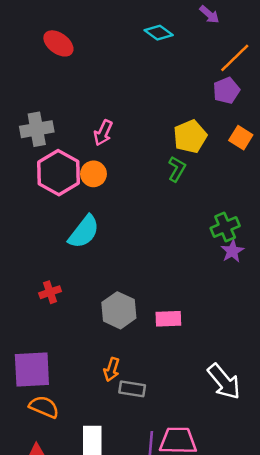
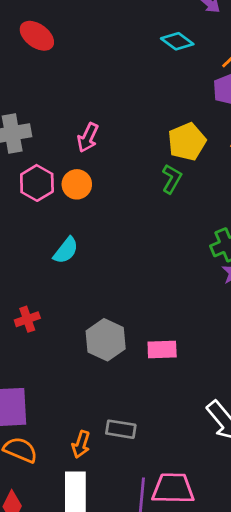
cyan diamond: (159, 33) -> (177, 41), moved
pink hexagon: (58, 173) -> (37, 183), size x0.7
cyan semicircle: (84, 232) -> (66, 250), size x0.7
orange arrow: (112, 369) -> (81, 444), moved

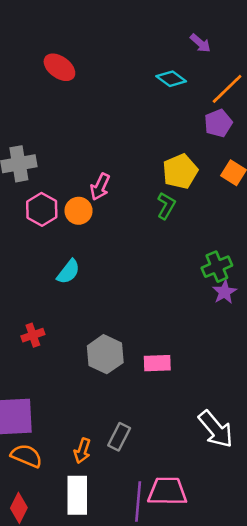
red ellipse: (37, 36) -> (59, 67), moved
pink arrow: (88, 138) -> (100, 187), moved
gray rectangle: (121, 429) -> (119, 437), turned -72

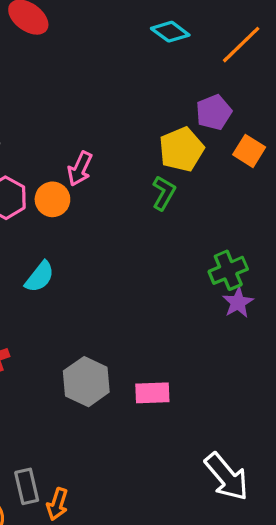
purple pentagon: (218, 123) -> (214, 112), moved
gray rectangle: (119, 437) -> (27, 486), moved, turned -40

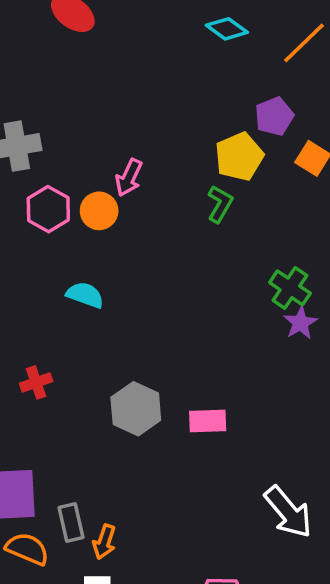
green cross: (228, 270) -> (290, 288), turned -33
cyan semicircle: (40, 277) -> (85, 295), turned -108

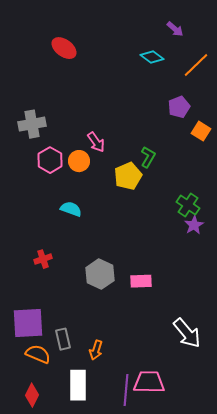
yellow pentagon: (239, 157) -> (128, 176), moved
pink arrow: (129, 178) -> (96, 142), turned -60
orange arrow: (104, 542) -> (96, 350), moved

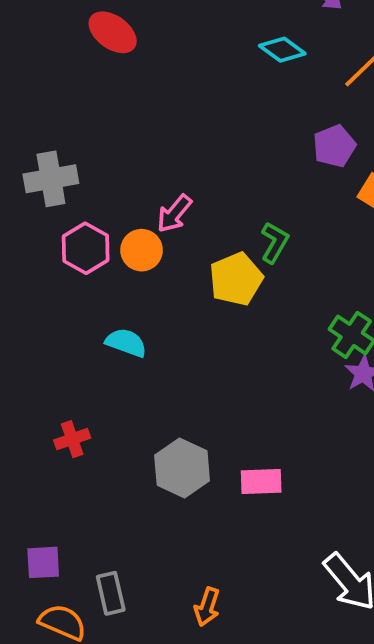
pink arrow: (96, 142) -> (174, 214), turned 75
purple square: (28, 323) -> (43, 562), size x0.6
orange arrow: (96, 350) -> (207, 607), moved

